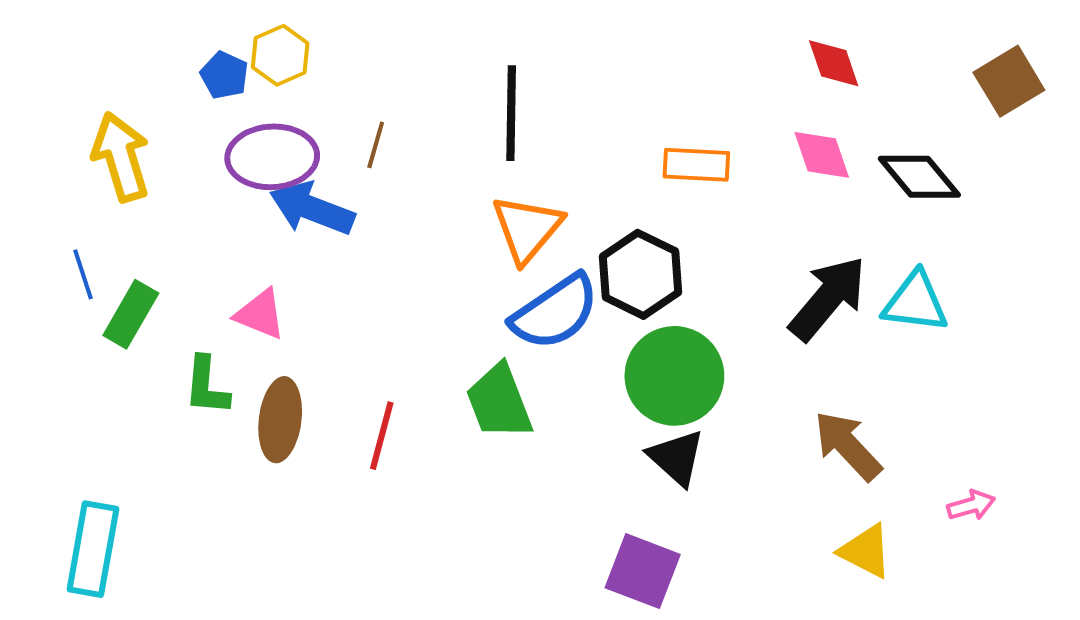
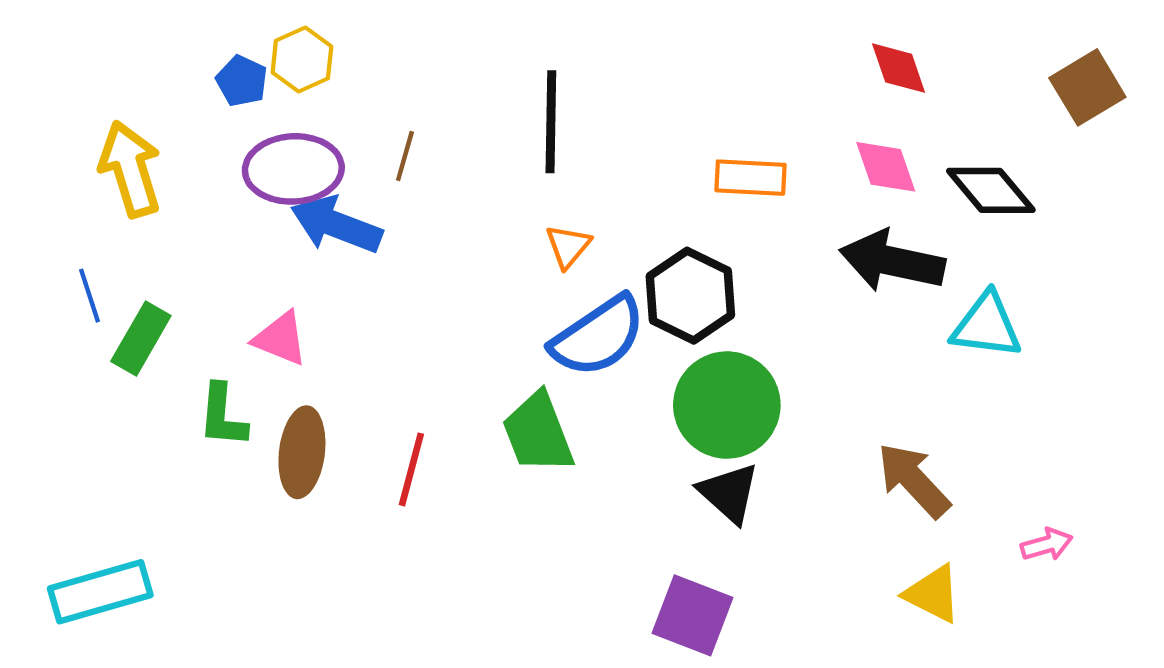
orange triangle: (527, 229) -> (568, 246), size x0.6
black arrow: (828, 298) -> (892, 261), moved, turned -118
cyan rectangle: (93, 549) -> (100, 592), turned 64

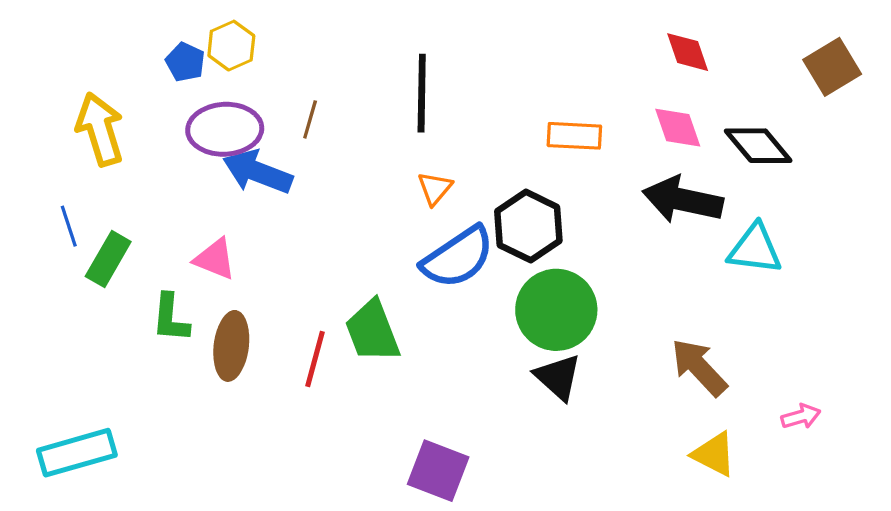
green trapezoid: (538, 433) -> (372, 331), moved
purple square: (693, 615) -> (438, 471), moved

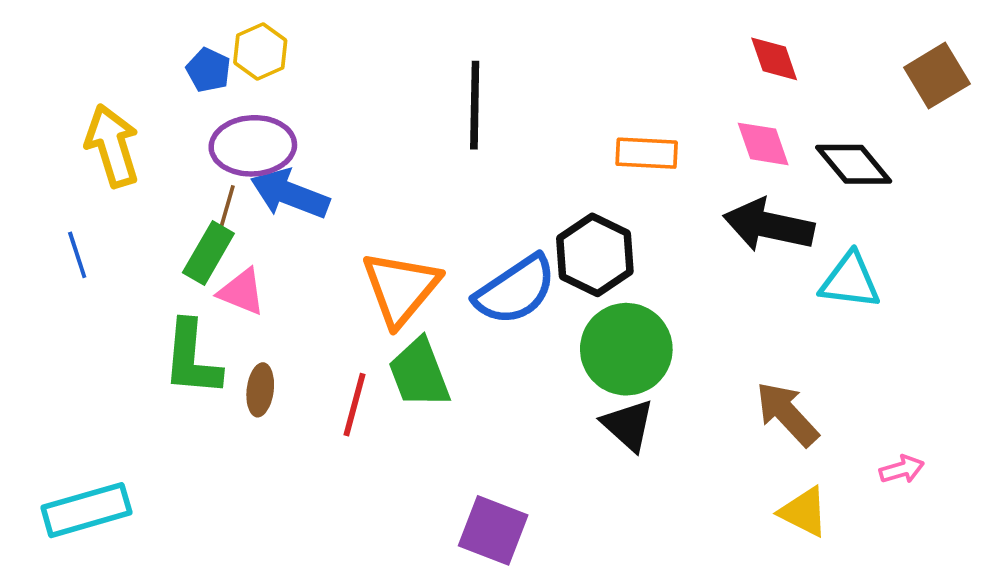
brown line: (310, 119) -> (227, 207), moved
orange triangle: (435, 188) -> (401, 288), moved, size x2.0
green rectangle: (108, 259) -> (208, 253), moved
green L-shape: (171, 318) -> (192, 358), size x1.4
brown ellipse: (231, 346) -> (260, 390), size x0.7

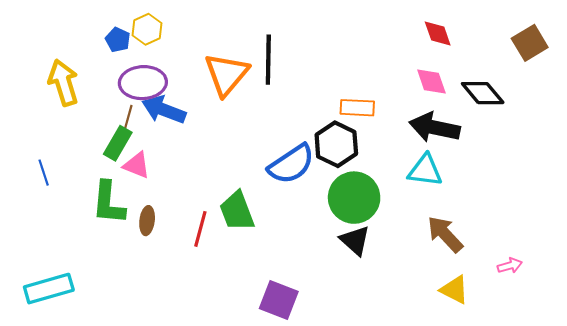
orange rectangle: (647, 153) -> (357, 108), moved
blue line: (77, 255) -> (44, 173), moved
cyan triangle: (850, 281) -> (425, 170), moved
orange triangle: (401, 288) -> (227, 74), moved

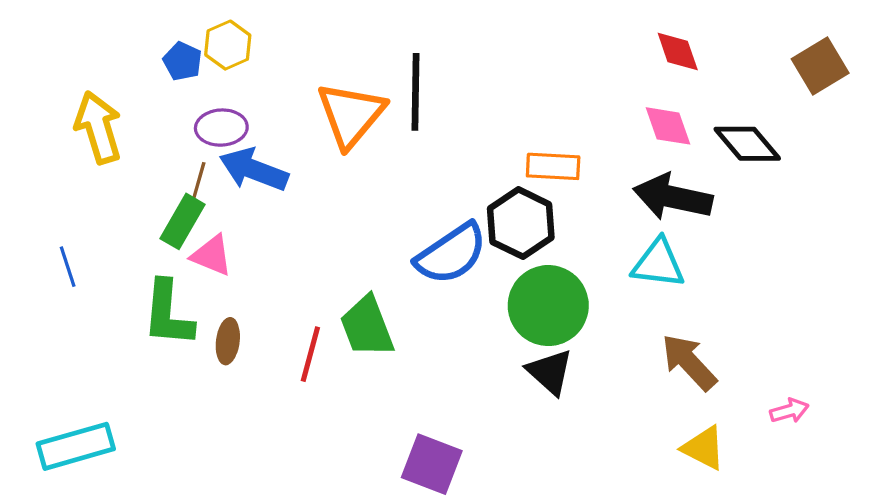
purple ellipse: (143, 83) -> (221, 128), size x0.7

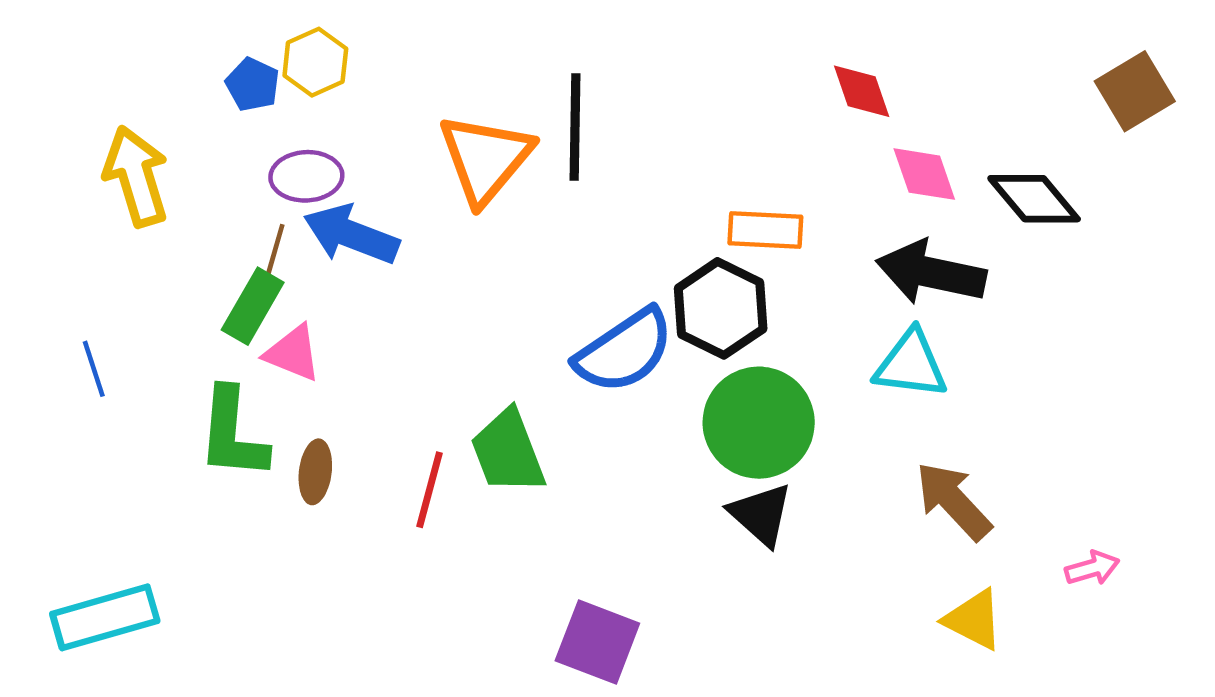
red diamond: (678, 51) -> (862, 91), moved

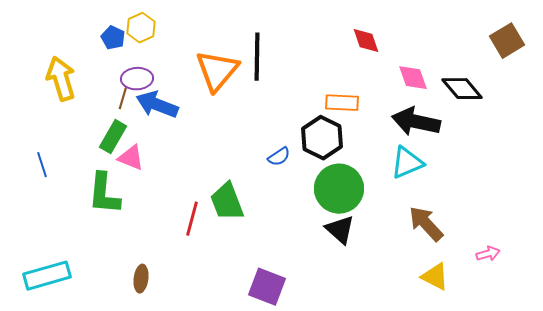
red diamond: (862, 91) -> (366, 41), moved
brown line: (275, 250) -> (123, 98), moved
blue semicircle: (624, 351) -> (279, 157), size x0.5
cyan triangle: (911, 364) -> (407, 163), turned -30
brown ellipse: (315, 472) -> (141, 279), moved

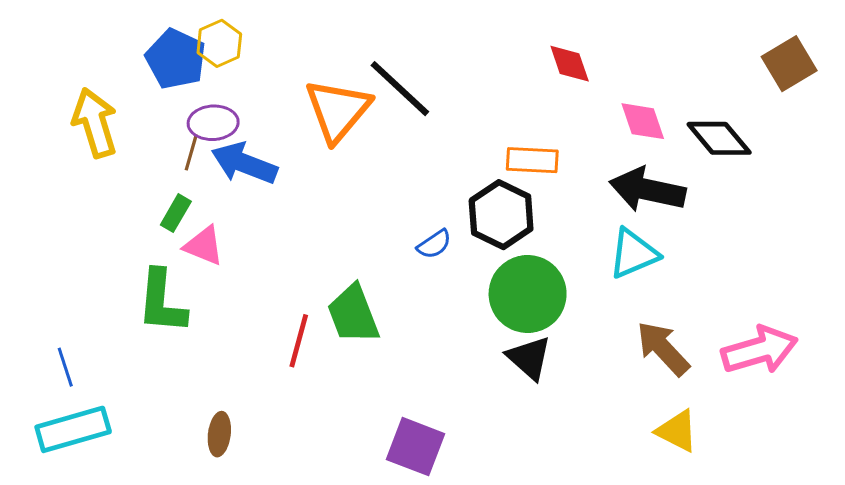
blue pentagon: (113, 38) -> (176, 59), size x1.6
black line: (257, 57) -> (400, 89), turned -48
green rectangle: (113, 137) -> (176, 213), size x0.7
blue line: (42, 165) -> (65, 367), moved
pink arrow: (488, 254) -> (760, 350), moved, size x2.0

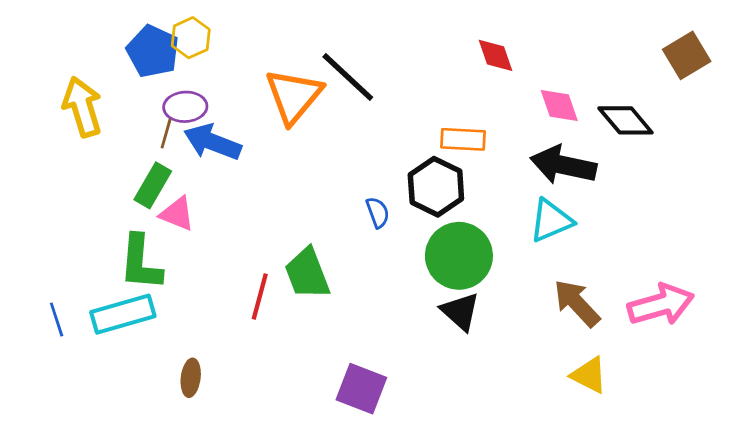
green rectangle: (176, 213) -> (153, 185), size x1.4
blue semicircle: (434, 244) -> (378, 212), turned -76
cyan rectangle: (73, 429) -> (123, 314), moved

